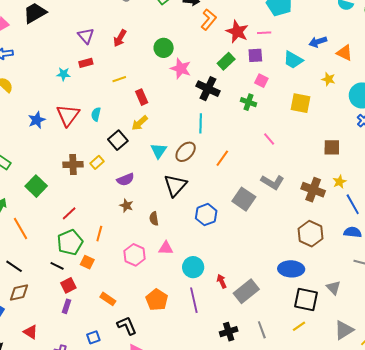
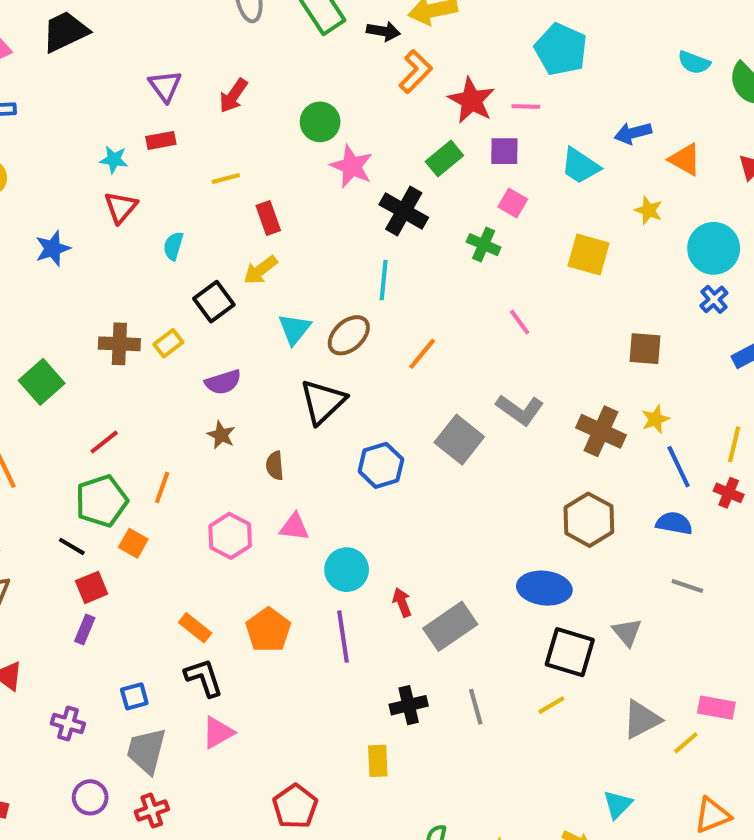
red triangle: (68, 115) -> (121, 207), moved, size x0.7
orange rectangle: (108, 299) -> (195, 628), moved

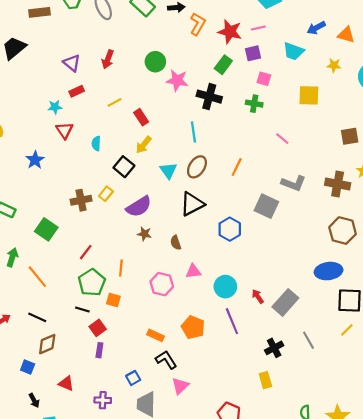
cyan line: (384, 280) -> (193, 132), moved
purple semicircle: (223, 382) -> (139, 207), size x1.4
black triangle: (323, 402) -> (192, 204), turned 30

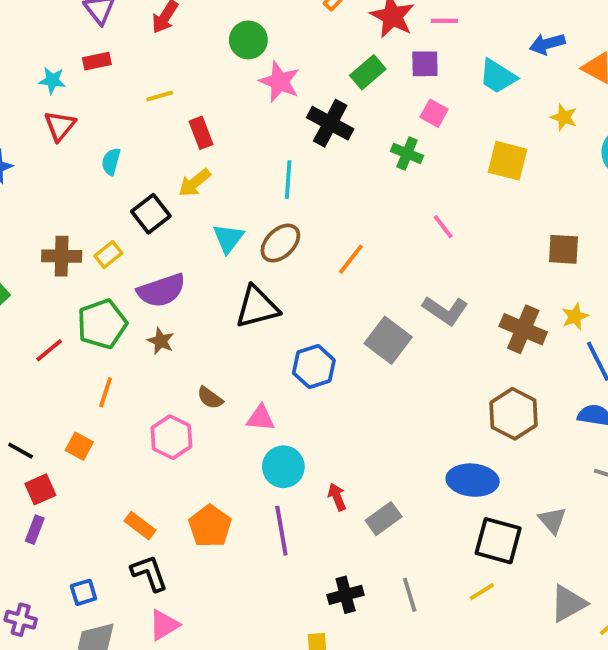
brown semicircle: (176, 243) -> (210, 398), moved, turned -48
pink triangle: (193, 271) -> (261, 418), moved
green pentagon: (92, 282) -> (102, 324), moved
gray rectangle: (285, 302) -> (384, 519), size x0.7

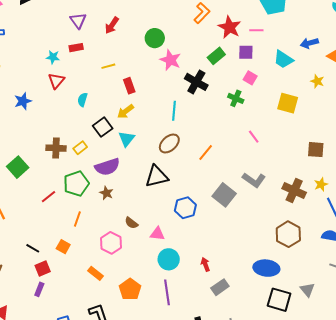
cyan triangle: (228, 238) -> (127, 139), moved
red arrow: (337, 497) -> (205, 264), moved
orange rectangle: (140, 526) -> (96, 273), moved

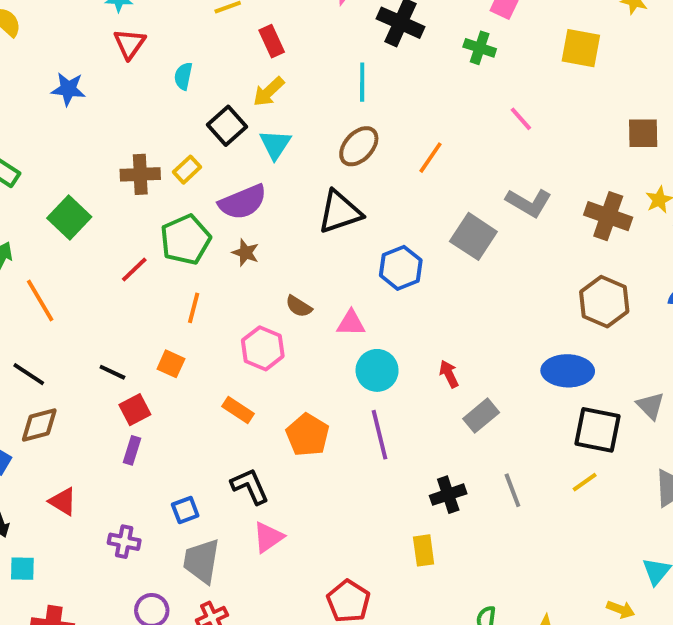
blue star: (23, 101) -> (68, 89), turned 30

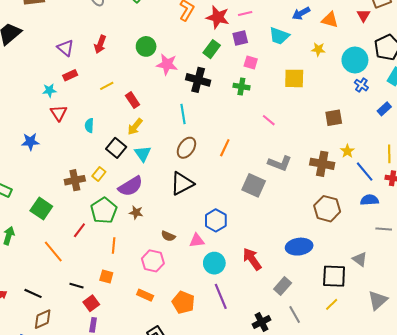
blue hexagon: (401, 268) -> (216, 220), moved
orange line: (40, 301) -> (53, 251), moved
blue ellipse: (568, 371) -> (299, 247), moved
red arrow: (449, 374) -> (252, 259), size x1.6
gray rectangle: (481, 416) -> (283, 286), moved

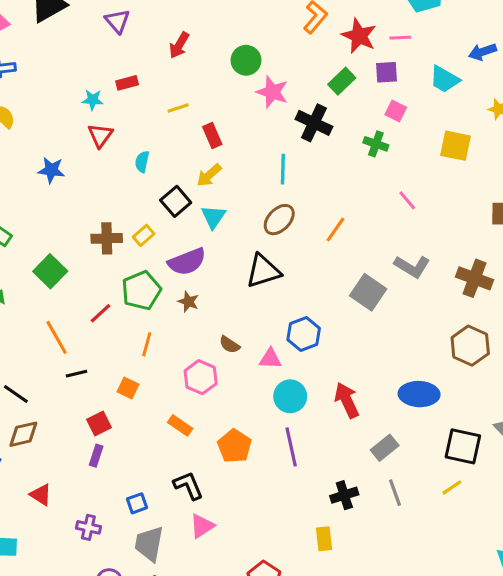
purple triangle: (65, 48) -> (117, 21), moved
black line: (76, 286) -> (77, 374), moved, turned -40

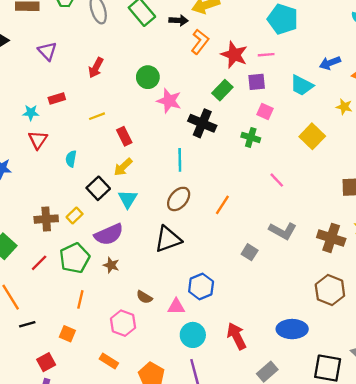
yellow square: (456, 146) -> (312, 136), turned 35
gray square: (368, 292) -> (250, 252), size x0.6
red line: (101, 313) -> (39, 263), moved

